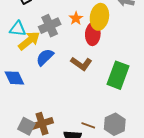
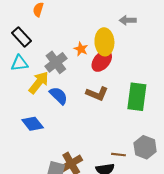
cyan triangle: (18, 29) -> (19, 63), moved
red ellipse: (93, 34) -> (102, 61), turned 50
blue semicircle: (45, 57) -> (59, 96), turned 102

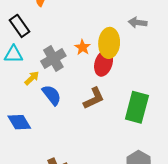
red ellipse: (102, 61) -> (104, 63), turned -30
yellow arrow: (39, 83) -> (32, 78), size x0.6
brown L-shape: (97, 94) -> (94, 98), turned -55

